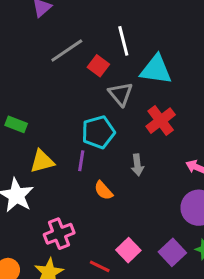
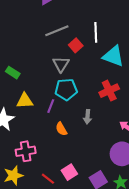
gray triangle: (120, 94) -> (61, 64), moved

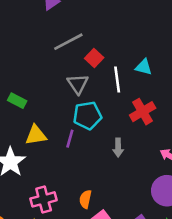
white line: (96, 32) -> (117, 80), moved
cyan triangle: (113, 56) -> (144, 67), size x0.6
orange semicircle: (61, 129) -> (85, 199), moved, turned 48

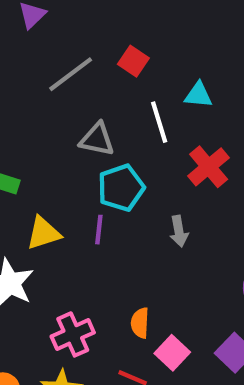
red square: (94, 58) -> (133, 61), moved
gray triangle: (78, 84) -> (97, 139), turned -35

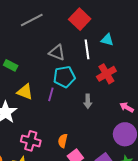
red square: (133, 61) -> (80, 19), size x1.5
gray line: (71, 74) -> (32, 20), moved
yellow triangle: (43, 233) -> (25, 92), turned 30
pink cross: (73, 334) -> (31, 141), turned 30

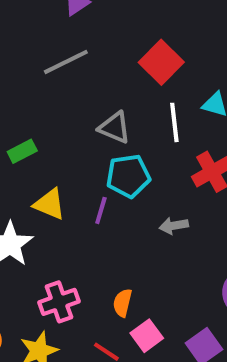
green rectangle: (11, 65) -> (22, 151), turned -56
gray arrow: (88, 101) -> (174, 226), turned 80
pink cross: (31, 141) -> (59, 302), turned -36

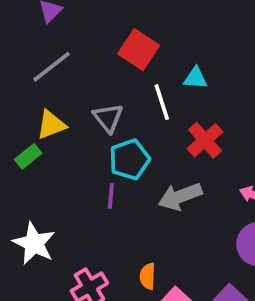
gray triangle: (115, 128) -> (108, 118), turned 40
yellow triangle: (50, 204) -> (51, 125), moved, turned -32
gray arrow: (174, 226) -> (180, 196), size x1.6

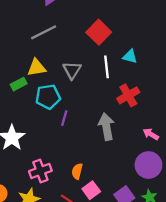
cyan pentagon: (129, 159) -> (48, 97), moved
gray arrow: (180, 196) -> (106, 127), turned 90

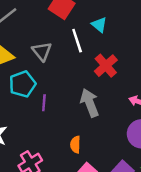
cyan triangle: (130, 56) -> (99, 25), turned 35
orange semicircle: (77, 171) -> (75, 145), moved

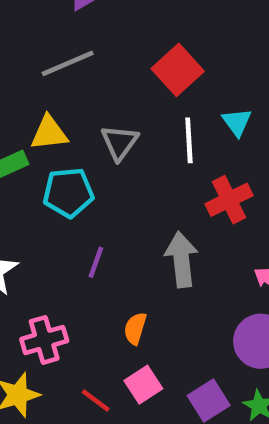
purple line: (44, 103) -> (96, 262), moved

